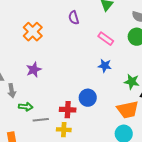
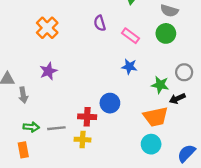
purple semicircle: (74, 18) -> (100, 23), moved
green arrow: (26, 107) -> (31, 127), moved

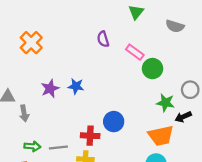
orange cross: (47, 28) -> (31, 43), moved
green circle: (166, 33) -> (153, 69), moved
blue star: (129, 67) -> (76, 86), moved

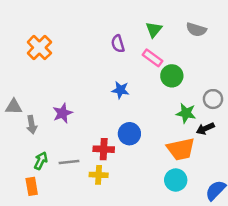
green triangle: (136, 12) -> (154, 30), moved
blue star: (76, 86) -> (120, 90), moved
purple star: (50, 89) -> (63, 113), moved
green arrow: (32, 146) -> (41, 161), turned -70

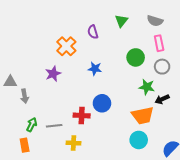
orange cross: (39, 48) -> (66, 46), moved
pink rectangle: (153, 58) -> (159, 43), moved, turned 42
gray circle: (213, 99) -> (162, 67), moved
purple star: (63, 113) -> (53, 74), moved
yellow cross: (99, 175) -> (73, 143), moved

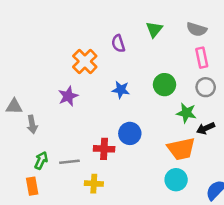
green circle: (136, 57) -> (164, 85), moved

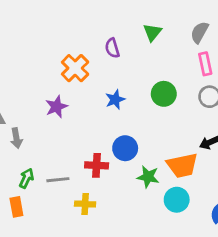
gray semicircle: (197, 29) -> (200, 32), turned 102
blue star: (121, 90) -> (115, 100), turned -30
green star: (186, 113) -> (148, 177), moved

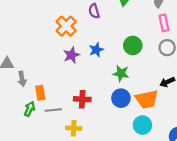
purple star: (56, 107) -> (71, 55), moved
blue circle: (125, 148) -> (121, 98), moved
green star: (148, 177) -> (121, 73), moved
orange rectangle: (16, 207) -> (40, 93), moved

